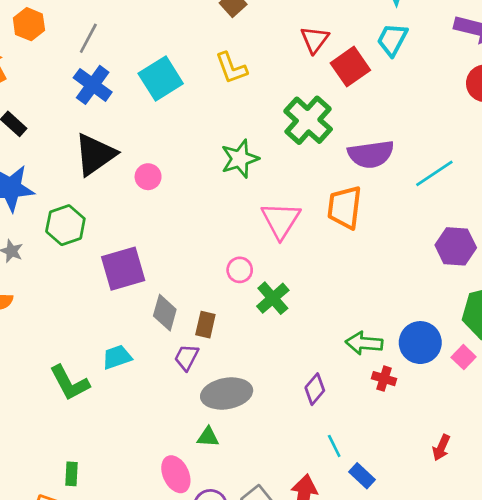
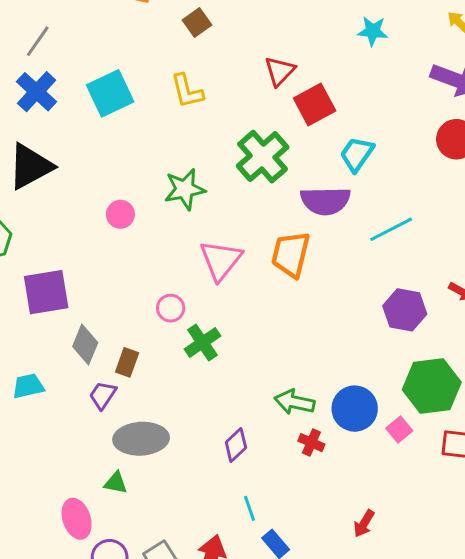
cyan trapezoid: (392, 40) -> (357, 154), moved
pink circle: (148, 177) -> (120, 214), moved

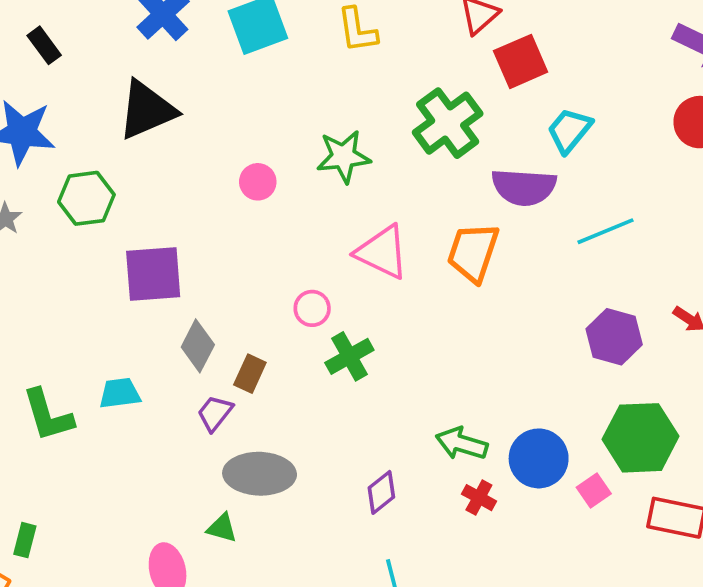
pink triangle: (221, 260) -> (382, 252), turned -48

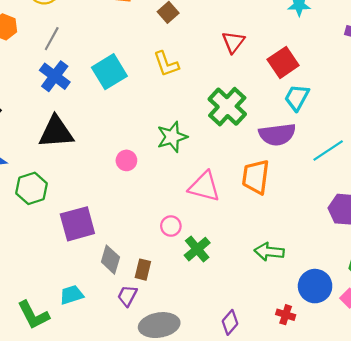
red square: (521, 61) -> (283, 62), moved
black triangle: (147, 110) -> (56, 132), turned 30
green arrow: (462, 444) -> (269, 252), moved

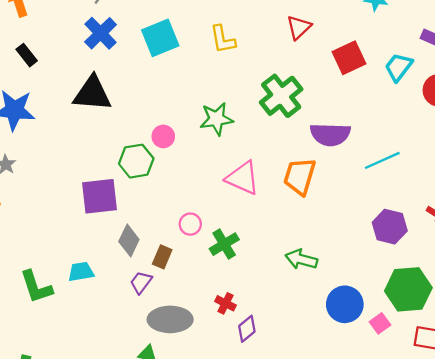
cyan trapezoid: (297, 98) -> (399, 67), moved
green hexagon: (32, 188) -> (136, 161), moved
pink circle: (171, 226) -> (190, 224), moved
red cross: (286, 315) -> (226, 303), moved

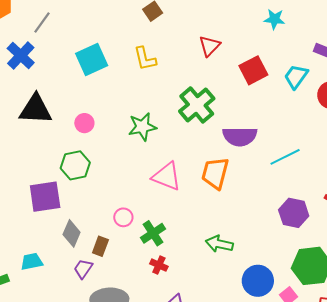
blue cross: (101, 33) -> (21, 56), moved
pink circle: (163, 136) -> (84, 123), moved
red cross: (226, 303) -> (159, 265), moved

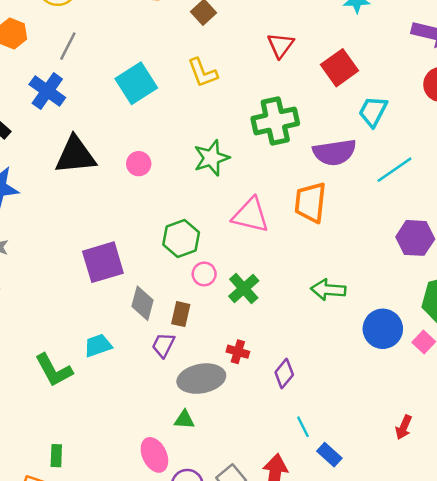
cyan trapezoid: (296, 77) -> (373, 112), moved
green cross: (197, 105) -> (275, 121), turned 36
green hexagon: (75, 165) -> (181, 239), moved
red cross: (159, 265) -> (238, 352), moved

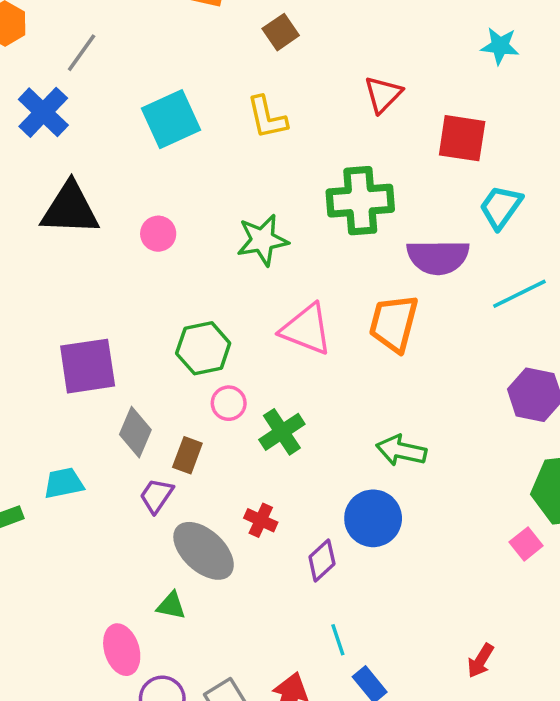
red square: (339, 68) -> (462, 138), turned 36
blue circle: (383, 329) -> (373, 518), moved
gray ellipse: (201, 379) -> (204, 551), turned 45

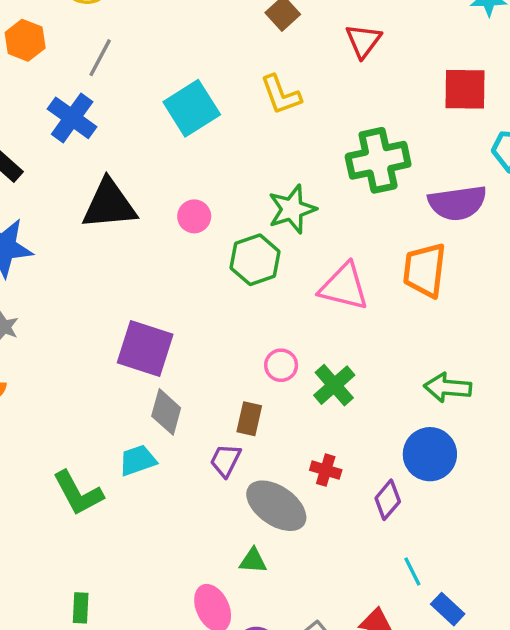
red triangle: (383, 94) -> (363, 41), moved
green hexagon: (203, 348) -> (255, 260), moved
purple square: (88, 366) -> (145, 348), turned 34
gray diamond: (135, 432) -> (166, 412), moved

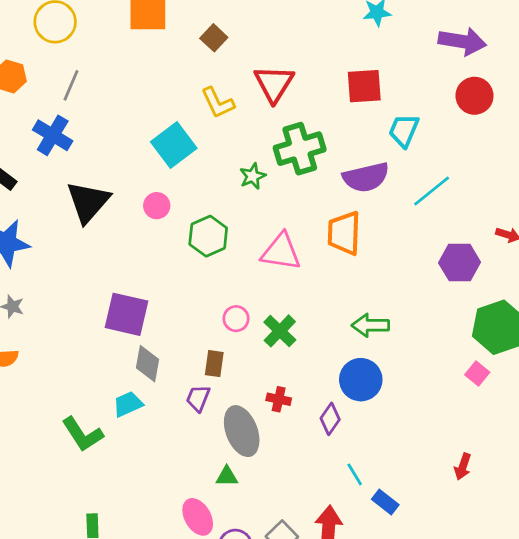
red triangle: (363, 41) -> (274, 84), moved, size x1.4
cyan square: (192, 108) -> (174, 145), moved
black triangle: (109, 204) -> (88, 202), turned -39
green star: (292, 209) -> (253, 176), moved, size x0.7
gray ellipse: (276, 506) -> (242, 431), turned 39

